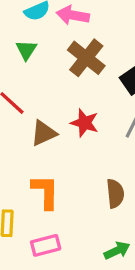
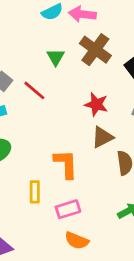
green triangle: (26, 50) -> (56, 57), moved
brown triangle: (44, 133) -> (102, 137), moved

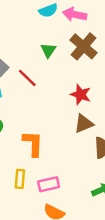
orange L-shape: (66, 164) -> (33, 143), moved
yellow rectangle: (35, 192) -> (20, 179), moved

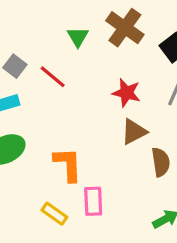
yellow rectangle: (20, 179) -> (54, 214), turned -54
pink rectangle: (49, 184) -> (93, 201), moved, turned -75

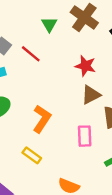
orange L-shape: (68, 164) -> (42, 119), turned 36
pink rectangle: (93, 201) -> (85, 136), moved

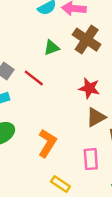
green triangle: (49, 24) -> (52, 48), turned 42
yellow rectangle: (32, 155) -> (60, 184), moved

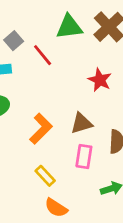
green triangle: (52, 48) -> (69, 27), size x1.5
brown triangle: (96, 117) -> (81, 123), moved

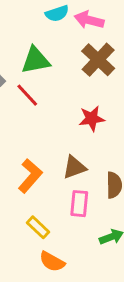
green triangle: (69, 27) -> (36, 60), moved
red star: (100, 80) -> (92, 119), turned -30

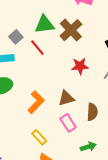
brown cross: (98, 60) -> (71, 30), moved
pink rectangle: (79, 204) -> (68, 123), turned -42

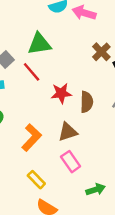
brown cross: (71, 30) -> (101, 52), moved, size x0.7
red star: (80, 66) -> (61, 93), moved
brown semicircle: (92, 112) -> (87, 102), moved

